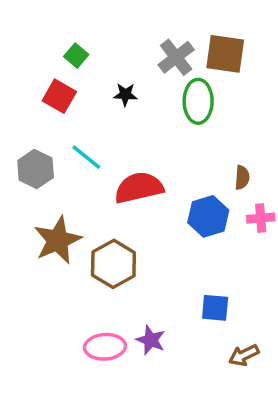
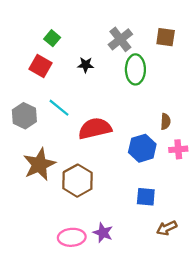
brown square: (225, 54) -> (166, 37), moved, size x0.7
blue square: (215, 308) -> (146, 197), moved
brown arrow: (244, 355) -> (167, 228), moved

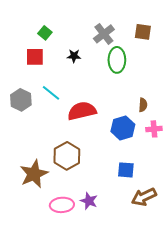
red square: (40, 66) -> (35, 57), turned -30
brown star: (39, 164) -> (34, 174), moved
brown arrow: (167, 228) -> (144, 197), size x1.4

